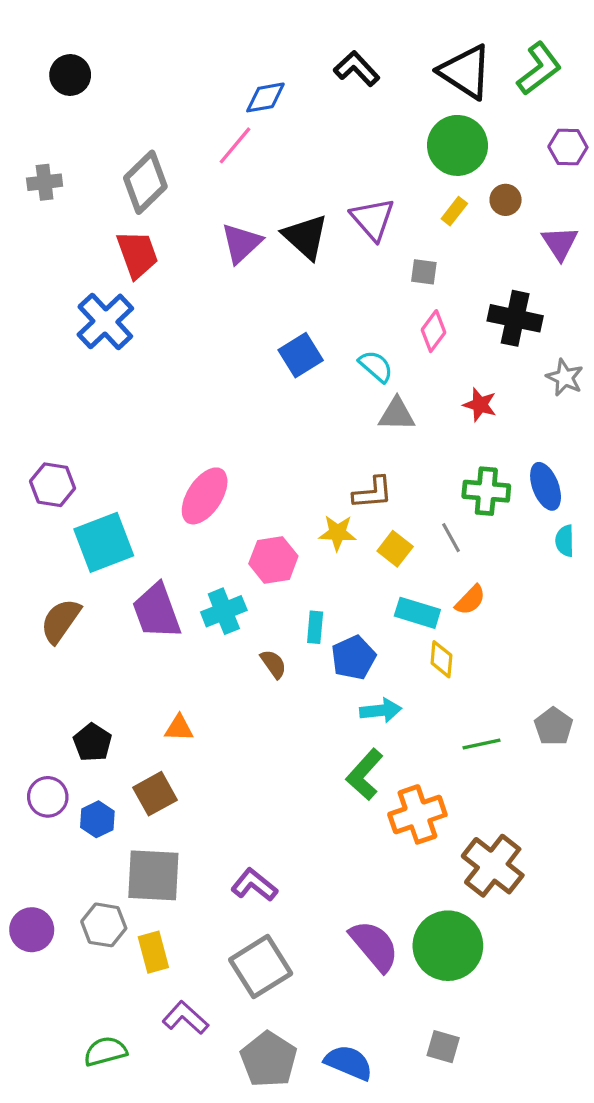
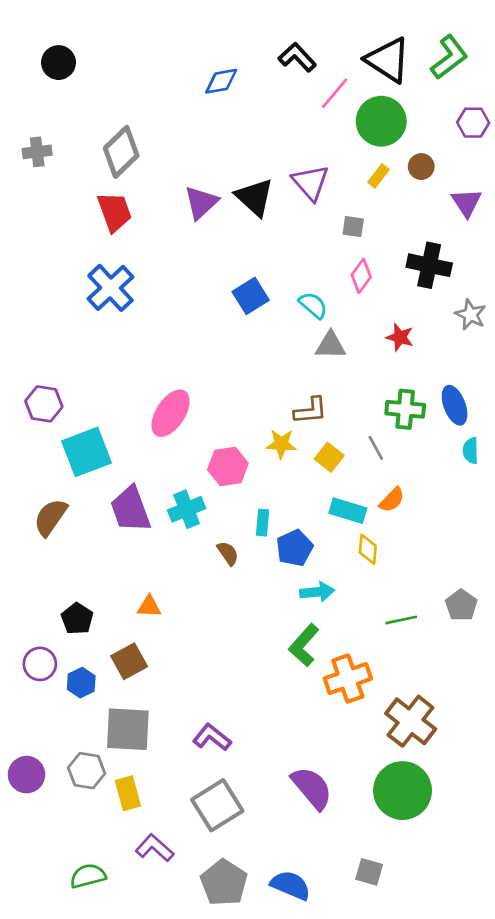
pink line: (235, 145) -> (335, 93), moved
blue cross: (105, 321) -> (111, 288), moved
green circle: (448, 946) -> (403, 791), moved

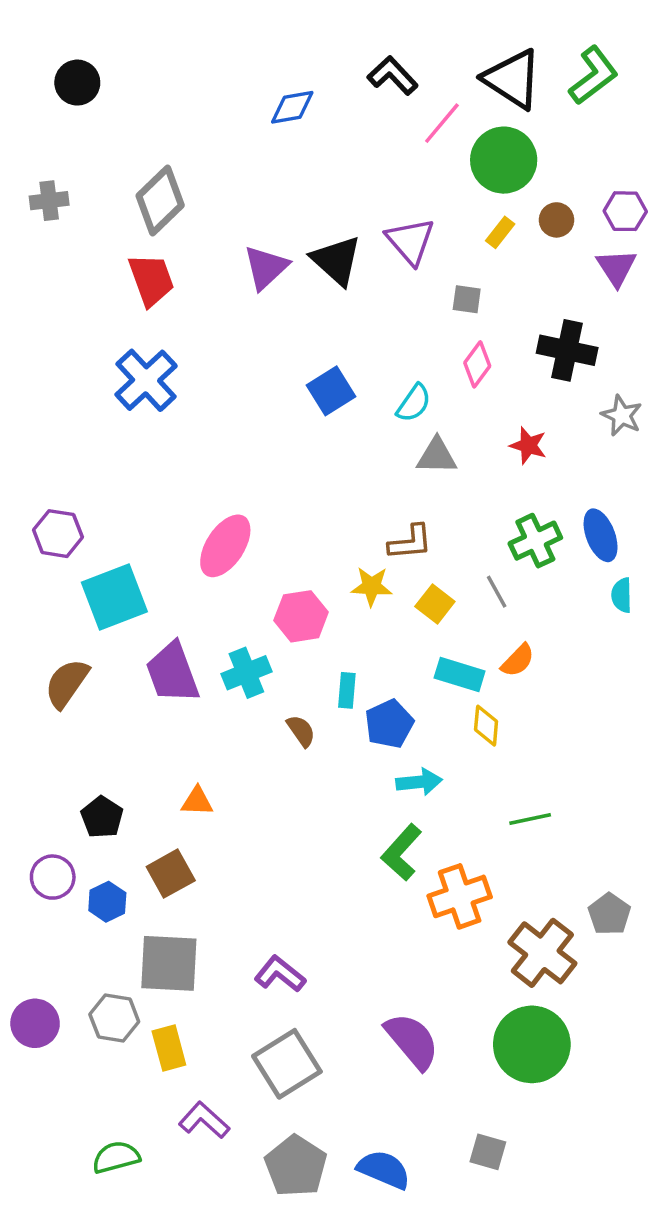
purple hexagon: (473, 123) -> (625, 211), moved
cyan semicircle: (313, 305) -> (414, 403), turned 84
green cross: (405, 409) -> (535, 541), turned -30
gray pentagon: (461, 605) -> (609, 914), moved

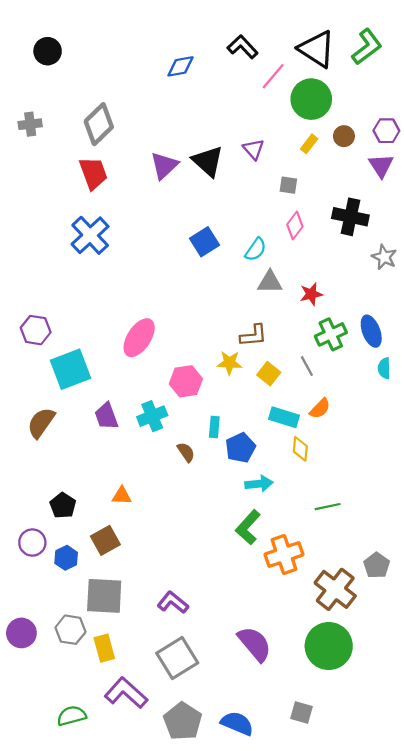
purple triangle: (410, 241) -> (254, 149), size x0.7
red star: (528, 445) -> (311, 294), moved, turned -30
purple trapezoid: (172, 673) -> (106, 416), size x0.7
purple L-shape: (204, 1120) -> (126, 693), size x1.4

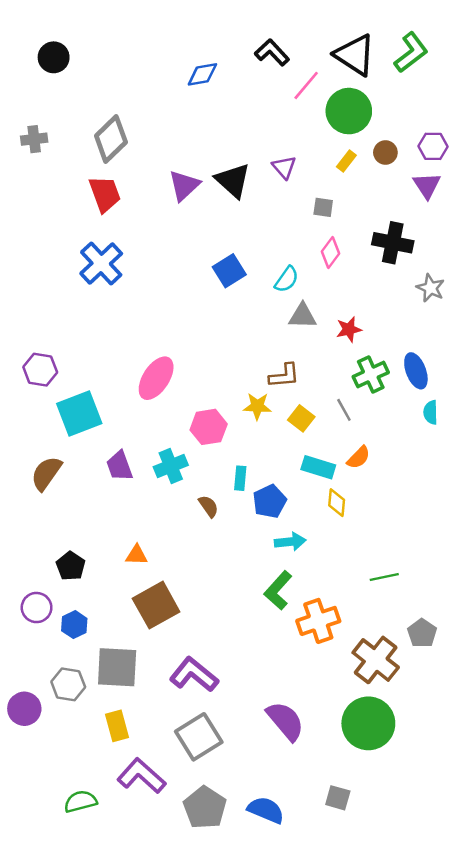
green line: (328, 507) -> (384, 577), moved
brown square: (105, 540) -> (156, 605), moved, size x1.4
purple L-shape: (173, 602) -> (194, 675), size x1.4
gray hexagon: (70, 630) -> (68, 684), moved

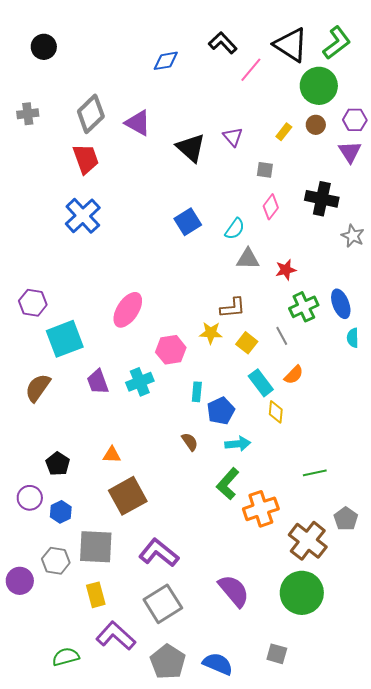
green circle: (349, 111) -> (319, 86), moved
purple triangle: (184, 185) -> (138, 123), moved, turned -48
cyan rectangle: (318, 467) -> (261, 383), turned 36
brown semicircle: (209, 506) -> (190, 442), moved

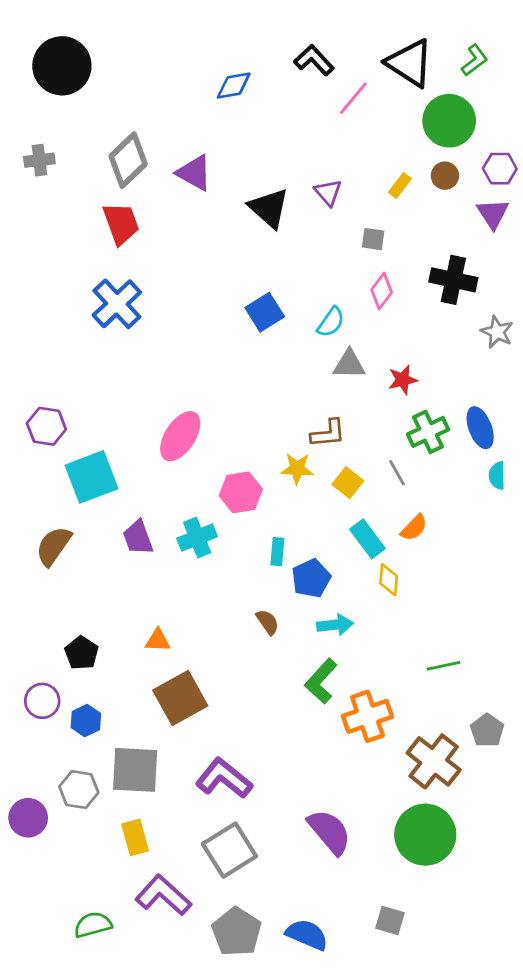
green L-shape: (337, 43) -> (475, 60), size x0.7
black circle: (44, 47) -> (62, 66), size x1.6

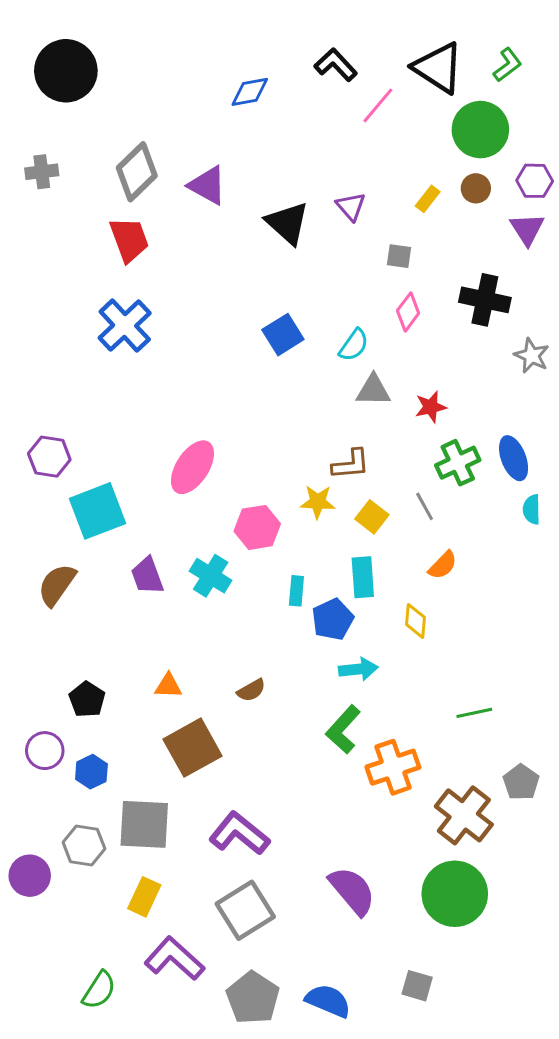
cyan cross: (197, 538) -> (211, 576), turned -36
cyan rectangle: (367, 539) -> (363, 577), moved, turned 33
brown semicircle: (268, 622) -> (251, 690), moved, turned 96
yellow rectangle: (135, 837) -> (144, 897), turned 40
green semicircle: (93, 925) -> (99, 990), turned 138

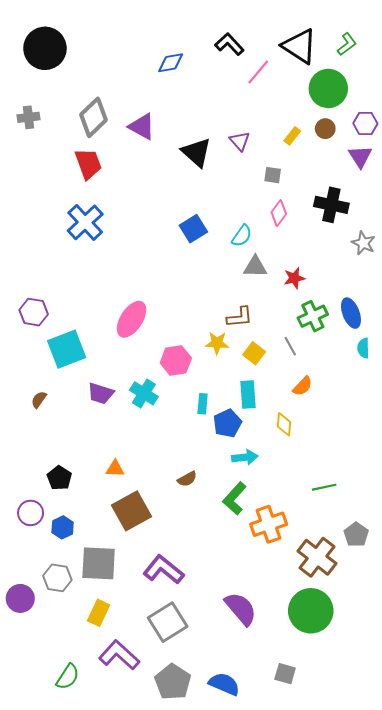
purple trapezoid: (147, 576) -> (101, 393), turned -52
brown semicircle: (57, 585) -> (39, 400), size x0.6
brown semicircle: (251, 690) -> (187, 479), moved

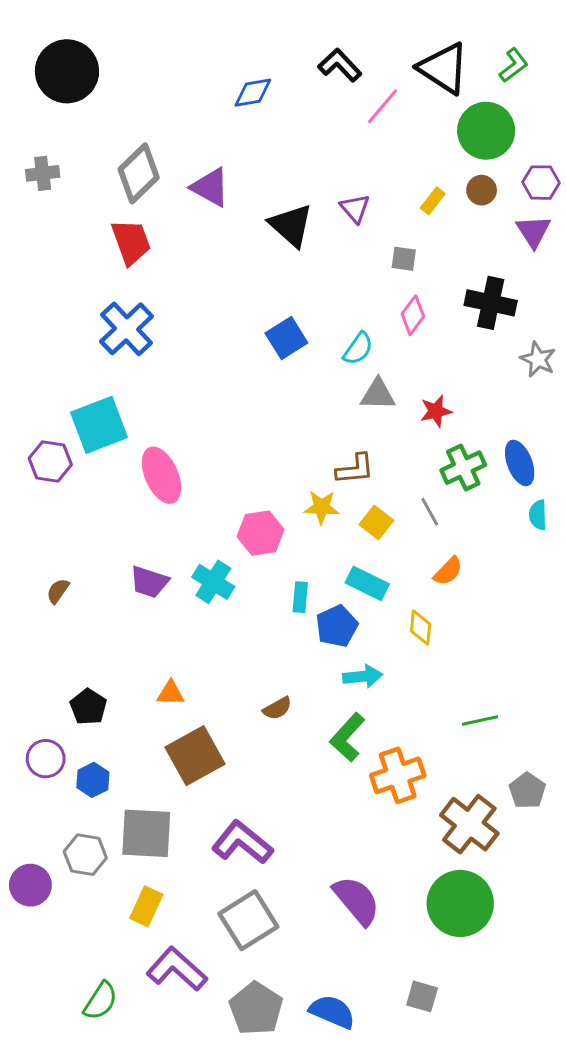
pink ellipse: (132, 319) -> (161, 475), moved, turned -57
cyan square: (67, 349) -> (99, 425), moved
cyan rectangle: (248, 394) -> (367, 583), turned -60

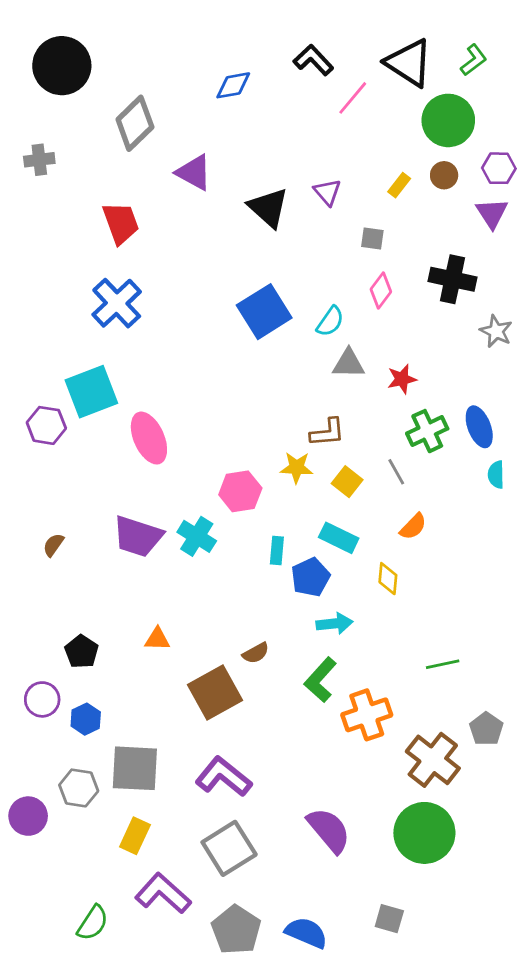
gray diamond: (139, 173) -> (135, 123), moved
blue square: (286, 338) -> (264, 312), size x1.4
purple trapezoid: (149, 582) -> (138, 536), size x1.4
brown square: (195, 756) -> (215, 692), moved

